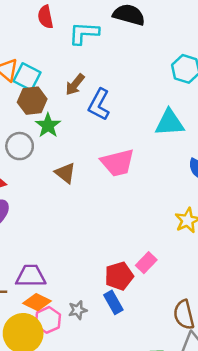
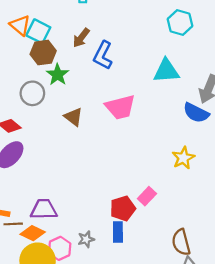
orange diamond: (37, 302) -> (33, 233), moved
blue rectangle: (113, 302) -> (118, 232), turned 30

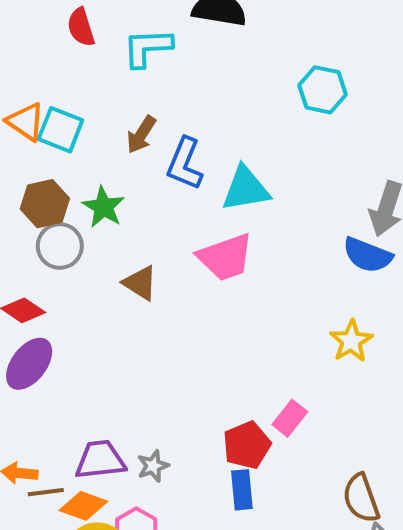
brown hexagon: (43, 53) -> (45, 204), moved
cyan triangle: (166, 71) -> (246, 189), moved
gray star: (86, 239) -> (153, 466), moved

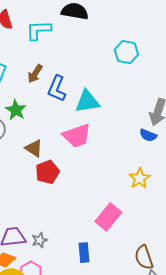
blue semicircle: (367, 255) -> (148, 135), size x0.7
pink rectangle: (290, 418) -> (108, 217), size x1.5
red pentagon: (247, 445) -> (47, 172), moved

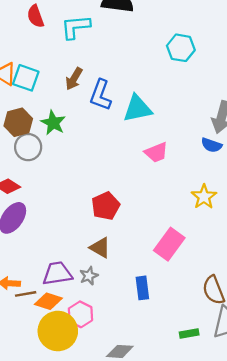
pink trapezoid: (77, 136) -> (156, 152), moved, size x0.7
brown triangle: (34, 148) -> (100, 248), moved
red pentagon: (47, 172) -> (106, 206), moved

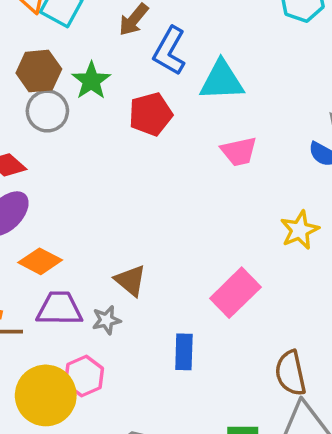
red pentagon: (106, 206) -> (151, 114), moved
orange diamond: (48, 301) -> (40, 261), moved

